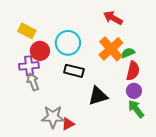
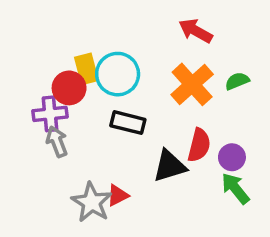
yellow rectangle: (27, 31) -> (86, 69), moved, turned 48
green semicircle: (128, 53) -> (237, 81), moved
red semicircle: (133, 71) -> (199, 145), moved
gray star: (53, 117) -> (92, 202), turned 30
red triangle: (68, 124) -> (118, 195), moved

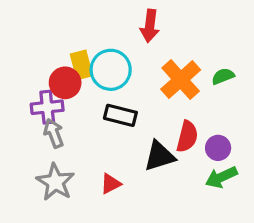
red arrow: (196, 31) -> (150, 26), moved, turned -112
green arrow: (235, 188) -> (221, 177), turned -76
gray star: (92, 202) -> (55, 182), moved

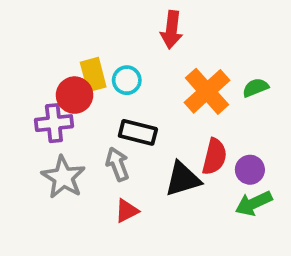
cyan circle: (111, 70) -> (127, 80), size x0.6
gray arrow: (54, 133) -> (117, 164), moved
gray star: (55, 182) -> (63, 177), moved

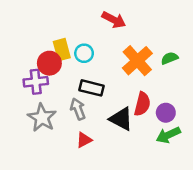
red arrow: (172, 30) -> (114, 20), turned -70
black triangle: (183, 179) -> (121, 119), turned 45

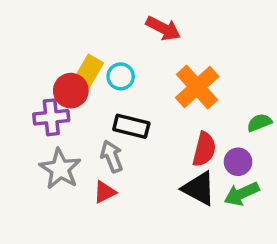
yellow rectangle: (62, 50) -> (89, 71), turned 45
green semicircle: (170, 58) -> (259, 123), moved
black triangle: (121, 119) -> (199, 188), moved
red triangle: (84, 140) -> (105, 192), moved

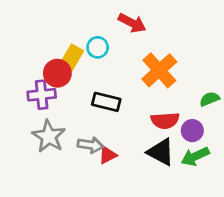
cyan circle: (121, 76) -> (98, 47), moved
red semicircle: (204, 149) -> (165, 121), turned 72
gray arrow: (112, 156) -> (90, 145), moved, turned 120
red triangle: (105, 192) -> (108, 155), moved

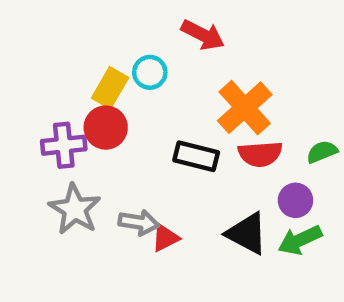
red circle: (57, 73) -> (106, 128), moved
black rectangle: (106, 102) -> (196, 156), moved
red semicircle: (165, 121) -> (260, 154), moved

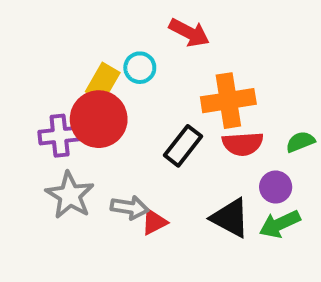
orange cross: (245, 108) -> (228, 101), turned 33
red circle: (106, 128) -> (99, 119), size x1.4
black rectangle: (196, 156) -> (183, 146), turned -66

